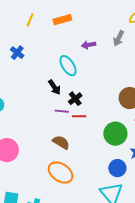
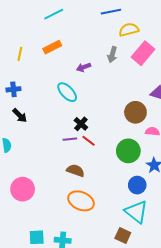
blue cross: (17, 53) -> (13, 89), turned -32
black arrow: (54, 87) -> (20, 115), moved
red line: (79, 116) -> (88, 141), turned 48

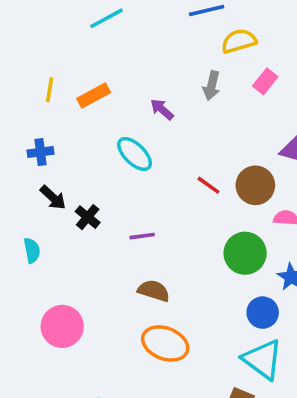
orange rectangle: (52, 47) -> (94, 96), moved
pink rectangle: (143, 53) -> (265, 81), size x0.6
purple arrow: (84, 67) -> (162, 109), turned 64
black cross: (81, 124) -> (88, 217), moved
red line: (88, 141) -> (208, 185), moved

